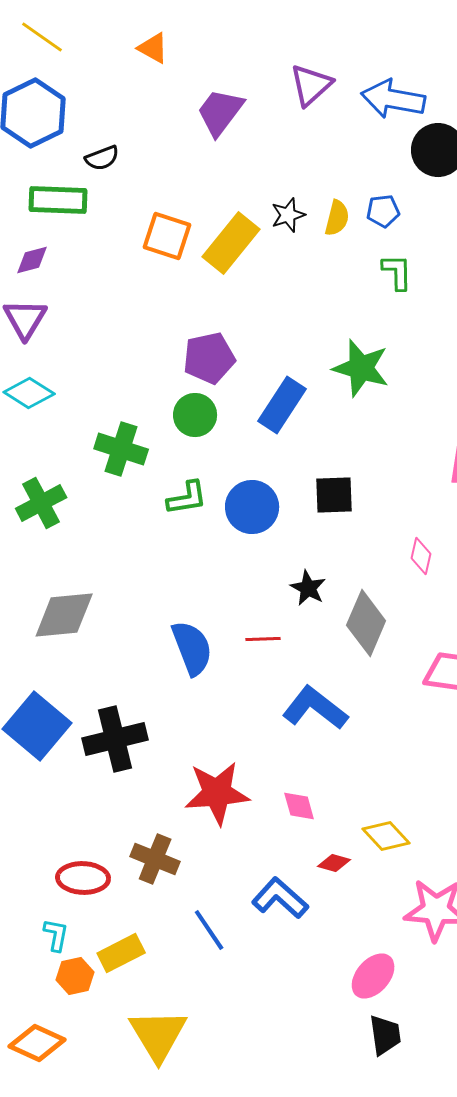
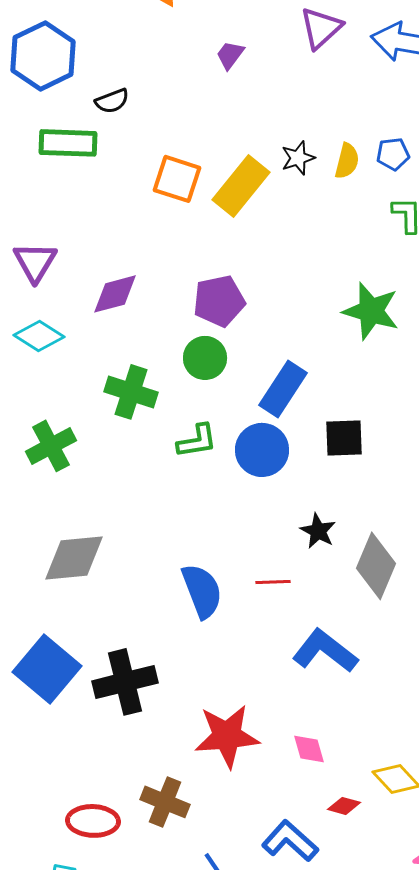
purple trapezoid: (220, 112) -> (230, 55), size x0.6
purple diamond: (32, 260) -> (115, 294), moved, size x1.4
blue rectangle: (282, 405) -> (283, 389), moved

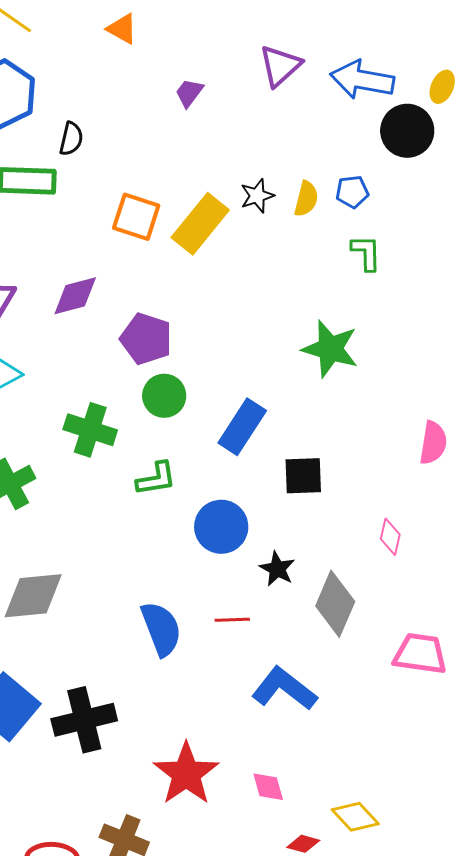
black semicircle: (112, 101) -> (71, 139), turned -56
purple diamond: (115, 294) -> (75, 296), moved
purple pentagon: (219, 301) -> (146, 339), moved, turned 30
blue circle: (262, 450) -> (221, 527), moved
red star: (227, 736) -> (186, 774), turned -30

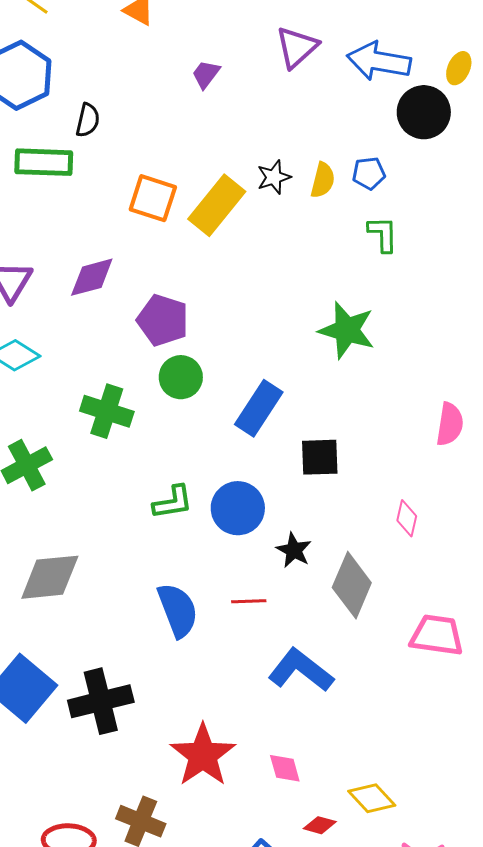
green L-shape: (156, 479) -> (173, 502), moved

